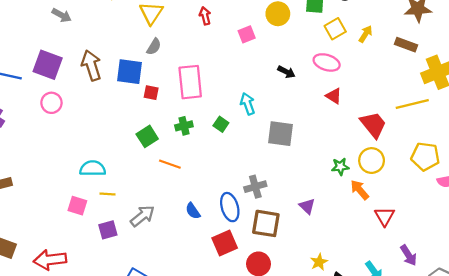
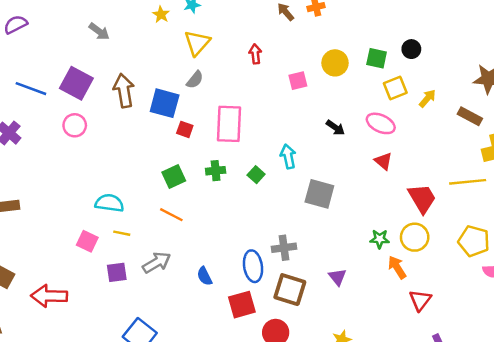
orange line: (170, 164) -> (171, 215), moved
blue semicircle: (193, 211) -> (205, 276), moved

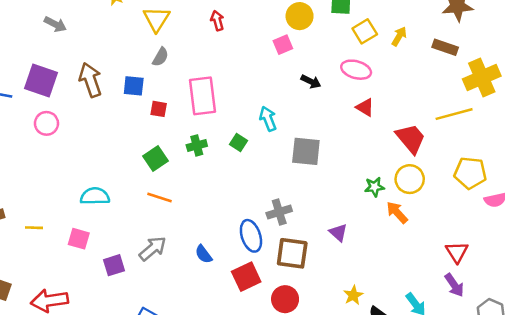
pink square: (298, 81) -> (283, 45), moved
blue square: (165, 103) -> (134, 86), size x0.7
yellow line: (122, 233) -> (34, 228), moved
red triangle: (420, 300) -> (457, 252), moved

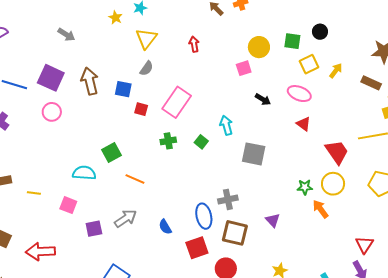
pink rectangle: (202, 96) -> (177, 102), turned 36
green square: (155, 158) -> (111, 153), moved

